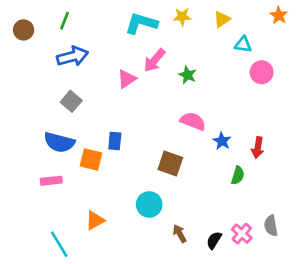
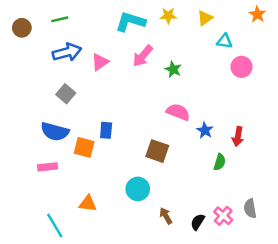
green line: (65, 21) -> (60, 19), turned 56
pink triangle: (127, 79) -> (100, 62), moved
orange triangle: (95, 220) -> (88, 204), turned 36

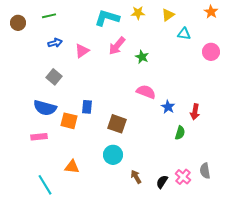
blue arrow: (67, 52) -> (55, 43), size x0.6
pink circle: (242, 67) -> (211, 52), moved
brown square: (157, 151) -> (117, 124), moved

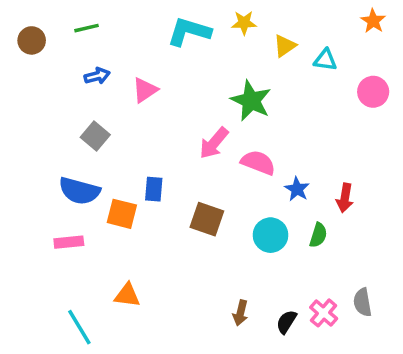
yellow triangle: (168, 15) -> (285, 46), moved
pink arrow: (117, 46) -> (214, 143), moved
green star: (142, 57) -> (251, 101), size x1.6
cyan circle: (113, 155) -> (271, 235), moved
brown arrow: (136, 177) -> (240, 313), turned -136

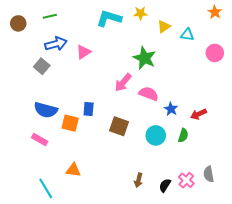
blue arrow: (97, 76) -> (56, 44), size x1.5
gray square: (95, 136) -> (42, 66), moved
red arrow: (345, 198) -> (198, 114), turned 56
pink rectangle: (69, 242) -> (40, 140), turned 35

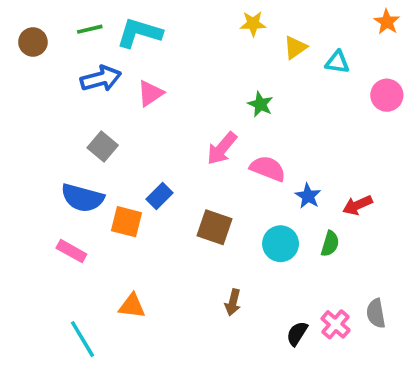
cyan L-shape: (109, 18) -> (139, 33), moved
green star: (145, 58) -> (260, 104), size x0.6
gray square: (42, 66) -> (103, 147), moved
blue rectangle: (89, 109) -> (159, 196), turned 40
brown arrow: (138, 180) -> (233, 302), moved

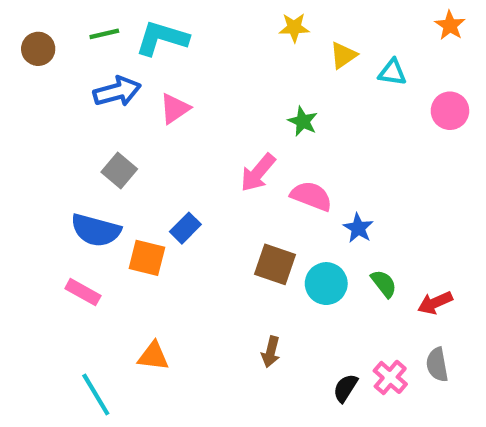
red arrow: (358, 205) -> (435, 303), moved
brown square: (215, 227) -> (275, 264), moved
green semicircle: (330, 244) -> (384, 284), turned -55

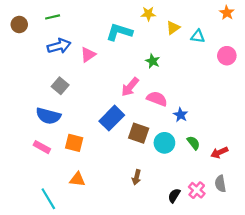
cyan L-shape: (162, 38) -> (119, 32), moved
blue rectangle: (185, 228) -> (112, 118), moved, size x1.6
orange square: (147, 258) -> (74, 143), moved

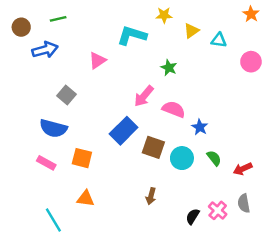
blue arrow: (59, 46) -> (45, 50), moved

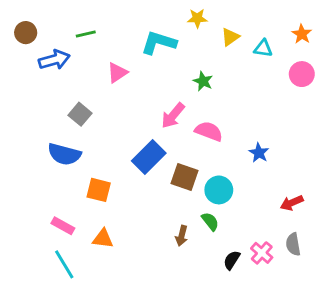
orange star: (251, 14) -> (302, 34), moved
green line: (58, 19) -> (86, 34), moved
blue star: (200, 127) -> (259, 153), moved
green semicircle: (214, 158) -> (210, 221), moved
pink rectangle: (46, 163) -> (63, 226), moved

